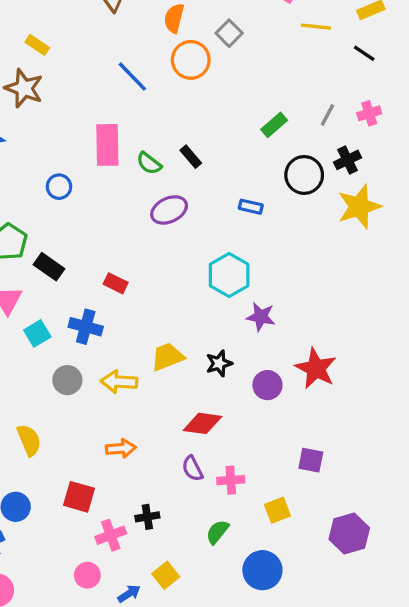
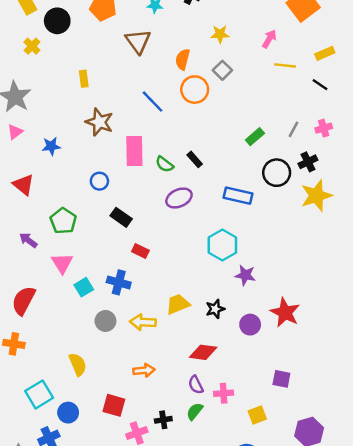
yellow rectangle: (37, 45) -> (84, 79), turned 49
brown star: (24, 88) -> (99, 122), moved
blue rectangle: (251, 207) -> (238, 196), size x1.6
black rectangle: (49, 267) -> (121, 217), moved
green semicircle: (217, 532) -> (195, 411), moved

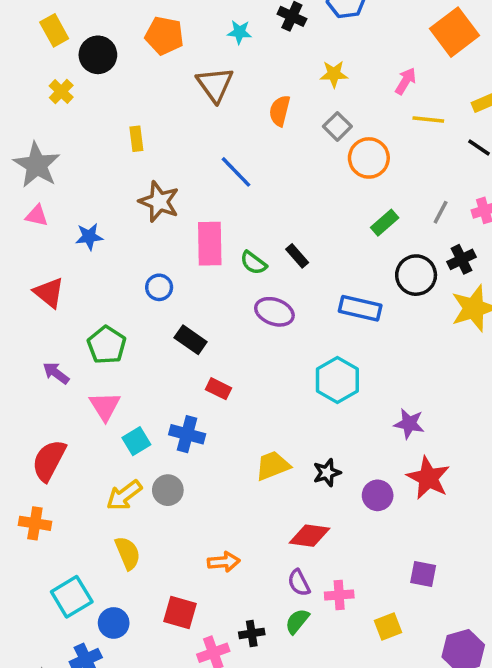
orange circle: (195, 90) -> (369, 158), moved
pink triangle: (15, 132) -> (37, 216), turned 49
purple ellipse: (179, 198) -> (274, 312), turned 45
purple star: (245, 275) -> (409, 424), moved
yellow arrow: (143, 322) -> (124, 495), moved, turned -40

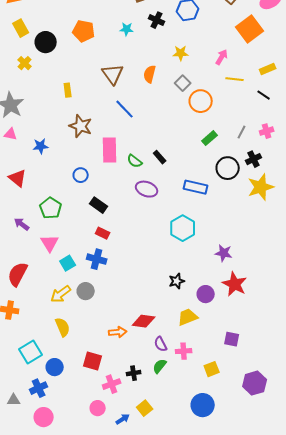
brown triangle: (215, 85) -> (113, 74), moved
red rectangle: (219, 389) -> (103, 233), moved
yellow trapezoid: (273, 466) -> (188, 317), moved
red diamond: (309, 536) -> (144, 321), moved

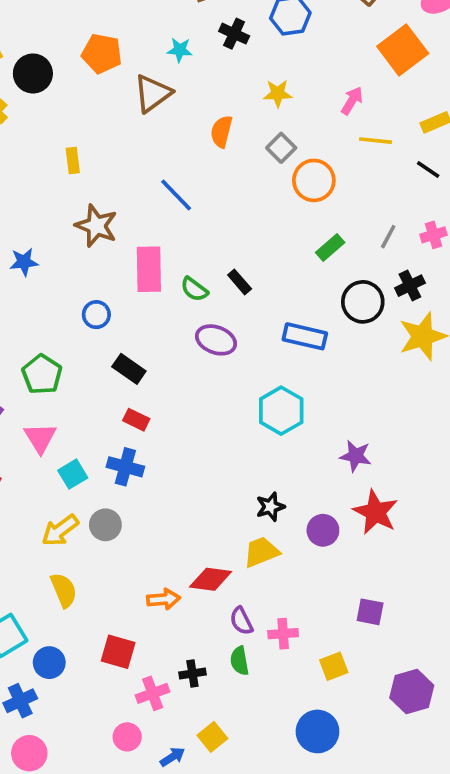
brown triangle: (113, 74) -> (153, 93), moved, turned 30
yellow trapezoid: (188, 317) -> (261, 552), moved
green semicircle: (160, 366) -> (240, 661), turned -49

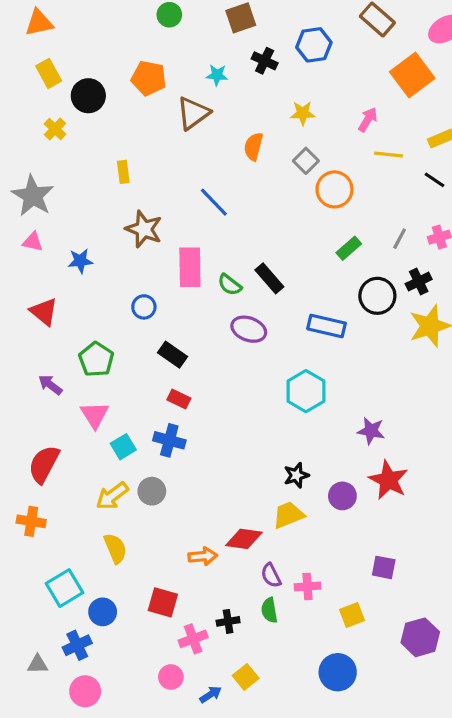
black rectangle: (240, 282) -> (269, 278), size x1.4

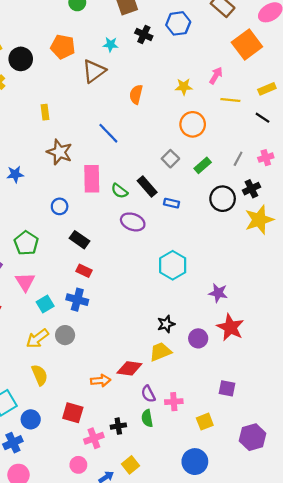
yellow star: (303, 113) -> (184, 87), moved
gray square: (306, 161) -> (170, 159), moved
blue rectangle: (327, 326) -> (172, 203), moved, size x0.6

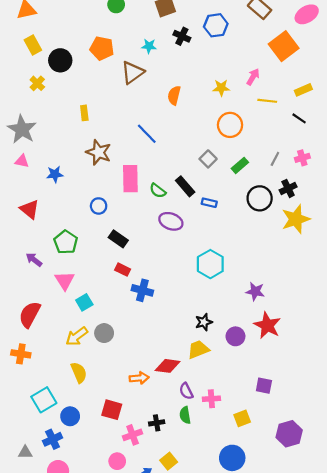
blue cross: (77, 300) -> (142, 290), moved

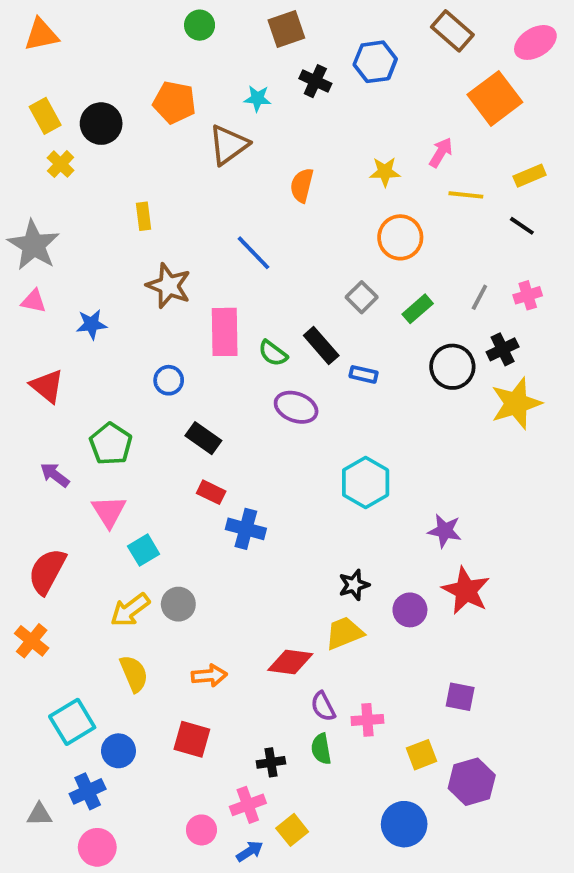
yellow rectangle: (33, 45) -> (45, 116), moved
orange cross: (21, 354) -> (32, 641), turned 30
orange arrow: (139, 378) -> (209, 676), moved
purple hexagon: (289, 434) -> (472, 782), moved
pink cross: (133, 435) -> (248, 805), moved

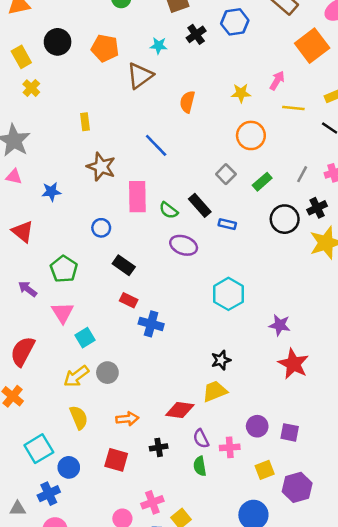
black cross: (315, 81) -> (196, 34), turned 30
black circle: (101, 124) -> (58, 42), moved
purple circle: (410, 610) -> (257, 426), moved
black cross: (271, 762) -> (159, 447), moved

